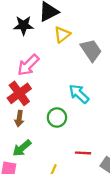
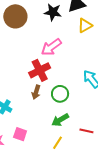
green circle: (57, 117) -> (60, 94), moved
green arrow: (22, 148) -> (60, 120), moved

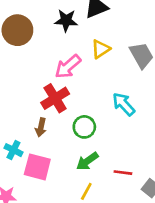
yellow triangle: (85, 25) -> (101, 49), moved
brown arrow: (36, 92) -> (41, 127), moved
pink square: (20, 134) -> (37, 167), moved, size x1.5

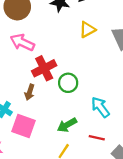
pink arrow: (68, 67) -> (22, 42), moved, turned 60
cyan arrow: (124, 104) -> (100, 107), moved
green circle: (84, 127) -> (68, 83), moved

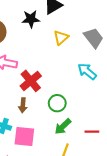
green circle: (68, 83) -> (57, 103), moved
cyan arrow: (100, 107) -> (87, 71), moved

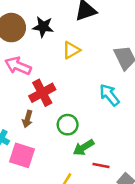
black star: (31, 19) -> (43, 27), moved
yellow triangle: (61, 38) -> (71, 50), moved
green arrow: (63, 126) -> (84, 148), moved

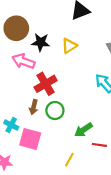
black star: (43, 27) -> (41, 42), moved
green circle: (68, 125) -> (55, 111), moved

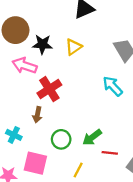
green circle: (55, 111) -> (61, 139), moved
pink square: (30, 139) -> (35, 163), moved

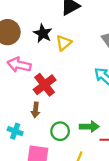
black star: (42, 44) -> (43, 33), moved, turned 30
green arrow: (92, 137) -> (89, 127), turned -138

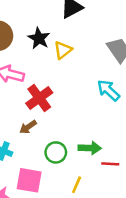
brown arrow: (36, 110) -> (28, 127), turned 48

